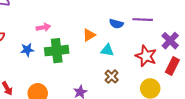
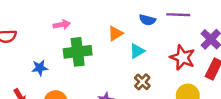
blue star: (27, 50) -> (40, 68), moved
cyan triangle: (107, 50) -> (137, 51), turned -40

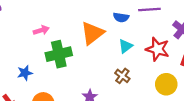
orange triangle: (115, 33) -> (92, 33), size x1.6
cyan triangle: (137, 51) -> (126, 46), moved

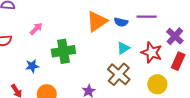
pink arrow: (41, 30) -> (36, 29), moved, turned -32
orange triangle: (92, 33) -> (97, 21), moved
brown cross: (122, 76) -> (119, 74), size x1.6

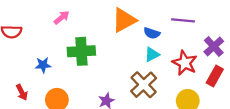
blue semicircle: (121, 22) -> (152, 33), moved
pink arrow: (36, 29) -> (62, 17), moved

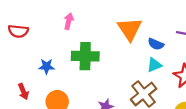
pink arrow: (62, 17) -> (69, 21), turned -42
orange triangle: (124, 20) -> (130, 29), turned -40

